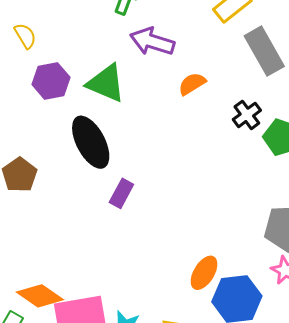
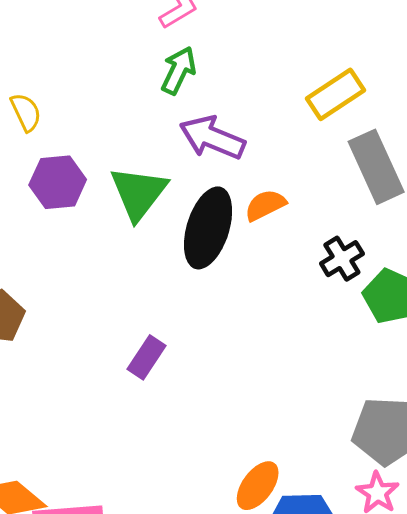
green triangle: (106, 83) -> (139, 193), turned 39
black ellipse: (91, 142) -> (208, 228), moved, turned 40

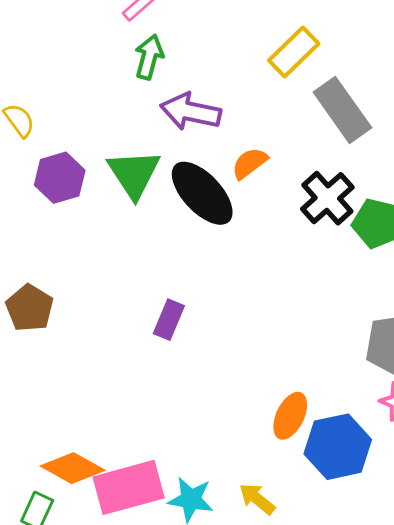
black ellipse: (208, 228) -> (202, 193), turned -50
black cross: (342, 259) -> (327, 198), size x1.4

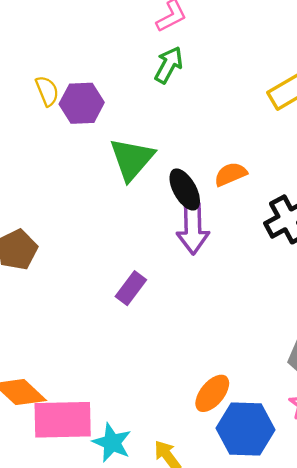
purple arrow: (191, 112) -> (193, 228), moved, turned -117
purple hexagon: (60, 178) -> (82, 103), moved
black ellipse: (202, 193) -> (185, 189), size x0.7

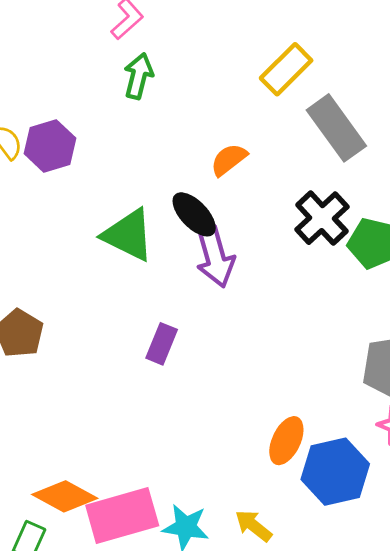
green triangle: (132, 159) -> (128, 235), moved, turned -30
orange semicircle: (231, 174) -> (229, 160), moved

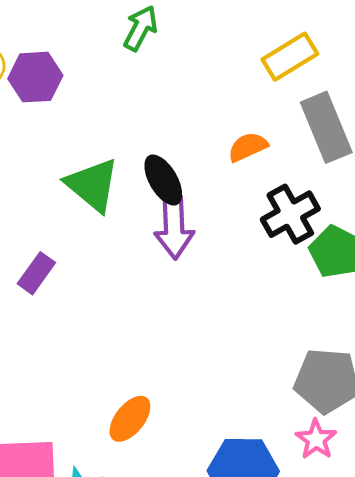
orange semicircle: (229, 160) -> (248, 147), moved
purple rectangle: (162, 344) -> (36, 273), moved
orange ellipse: (286, 441) -> (130, 419), moved

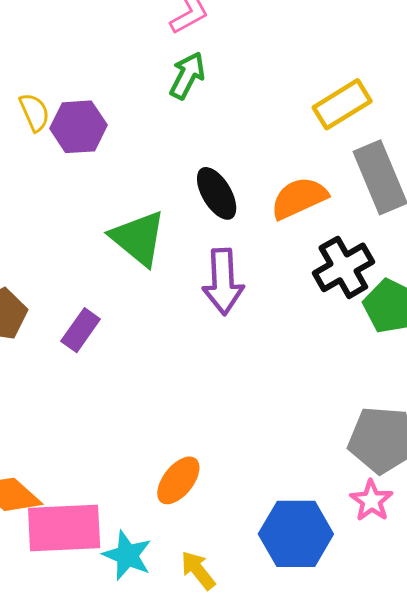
orange semicircle: (248, 147) -> (299, 198), size x1.4
black ellipse: (163, 180) -> (217, 193), moved

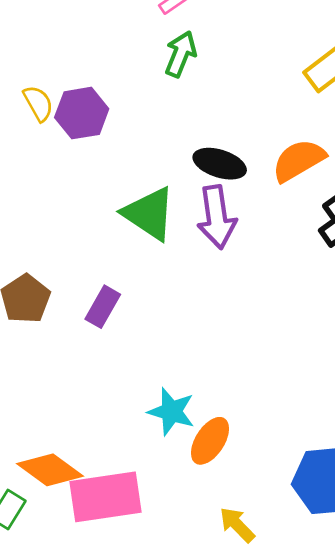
black ellipse: (217, 193) -> (220, 164), turned -36
purple arrow: (223, 282) -> (217, 217), moved
cyan star: (127, 555) -> (171, 412), moved

